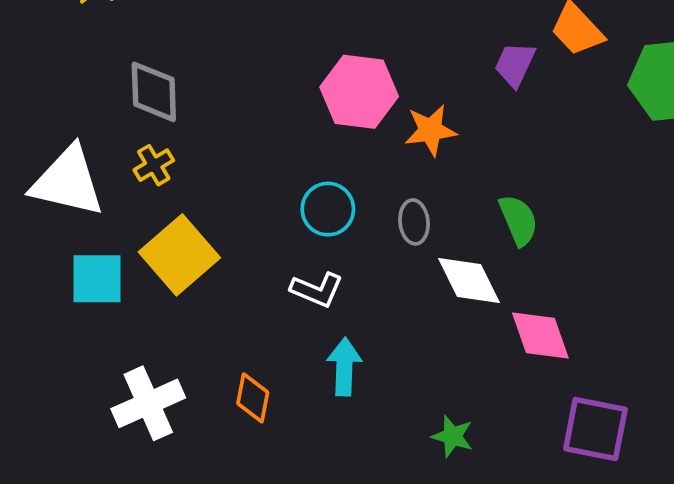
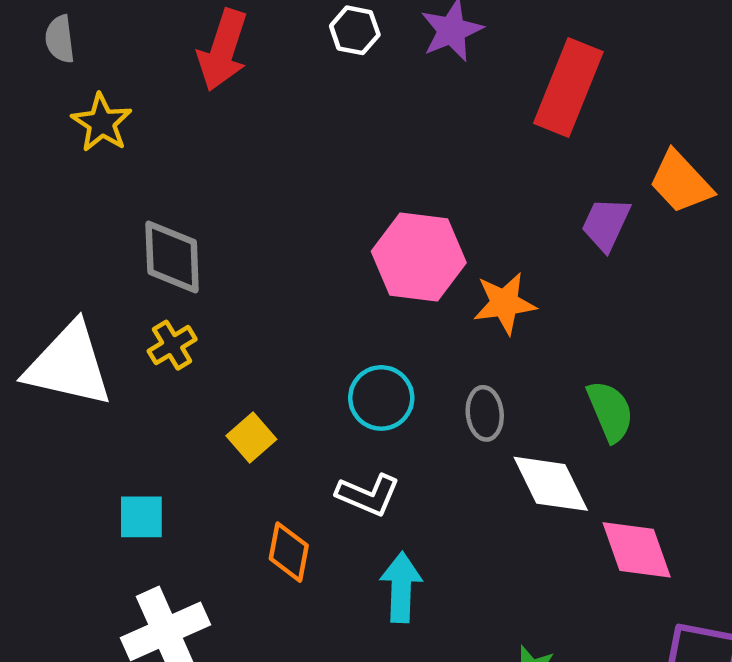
yellow square: (179, 255) -> (251, 438), moved, size x0.5
cyan square: (97, 279) -> (141, 517), moved, size x0.7
orange diamond: (253, 398) -> (289, 552), moved

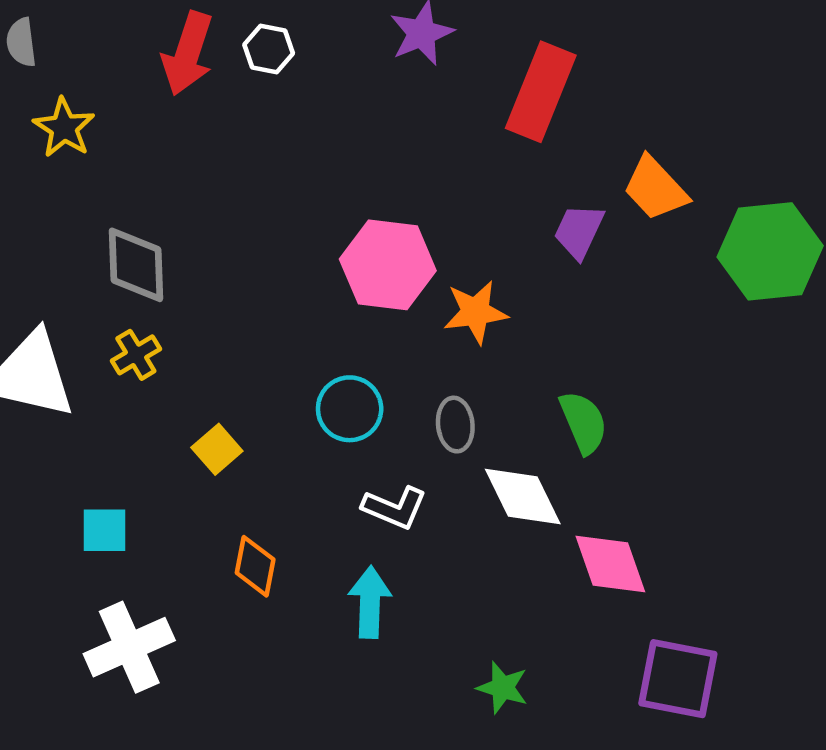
white hexagon: (355, 30) -> (269, 49), moved
white L-shape: (368, 495) -> (395, 508), moved

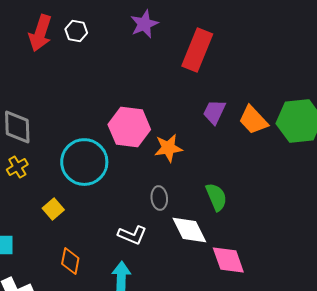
orange trapezoid: (655, 188) -> (253, 120), moved
cyan circle: (350, 409) -> (84, 162), moved, size x1.6

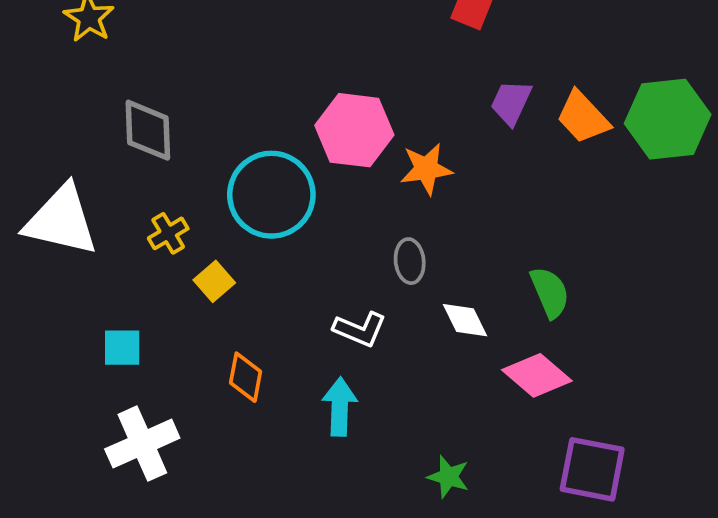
yellow cross: (17, 167) -> (168, 233), moved
green semicircle: (216, 197) -> (550, 292), moved
white diamond: (189, 230) -> (465, 320), size x0.7
pink diamond: (228, 260) -> (537, 375), turned -30

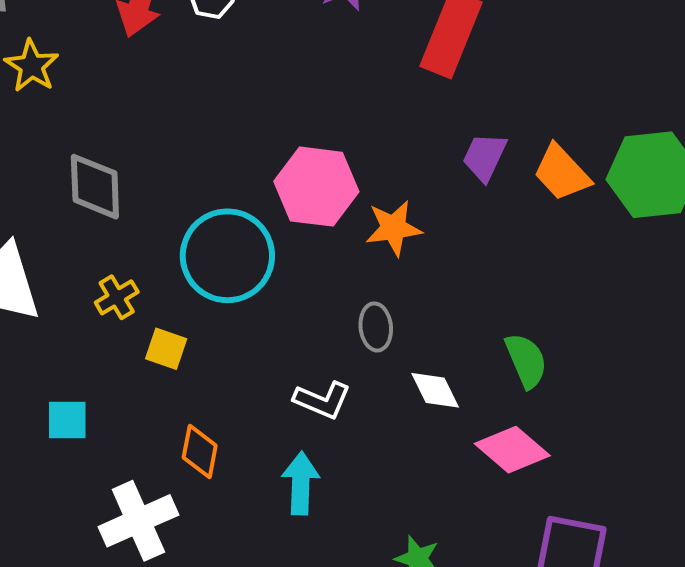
yellow square: (214, 281) -> (166, 349), turned -30
white cross: (142, 444) -> (138, 521), moved

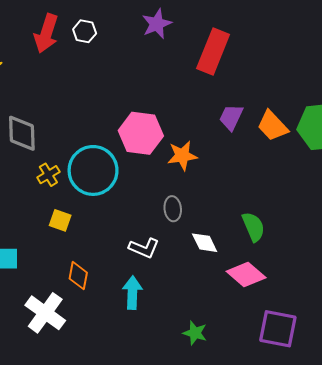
yellow cross: (117, 297) -> (48, 175), moved
white cross: (138, 521) -> (45, 313), turned -30

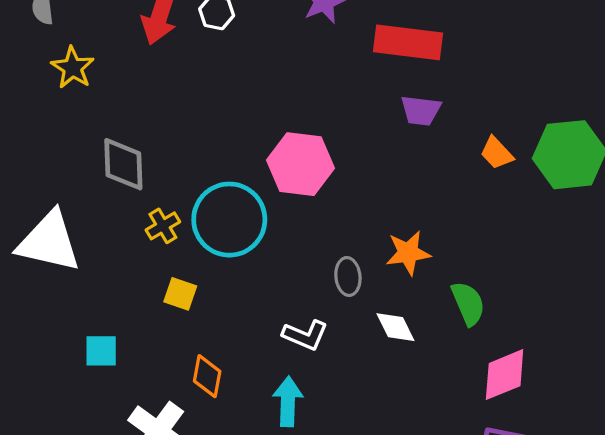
red rectangle: (213, 51) -> (408, 42), turned 75
purple trapezoid: (231, 117) -> (421, 110), moved, turned -108
orange trapezoid: (273, 126) -> (497, 153), size x0.7
orange star: (182, 156) -> (408, 253), moved
pink diamond: (246, 275) -> (505, 375), moved, turned -63

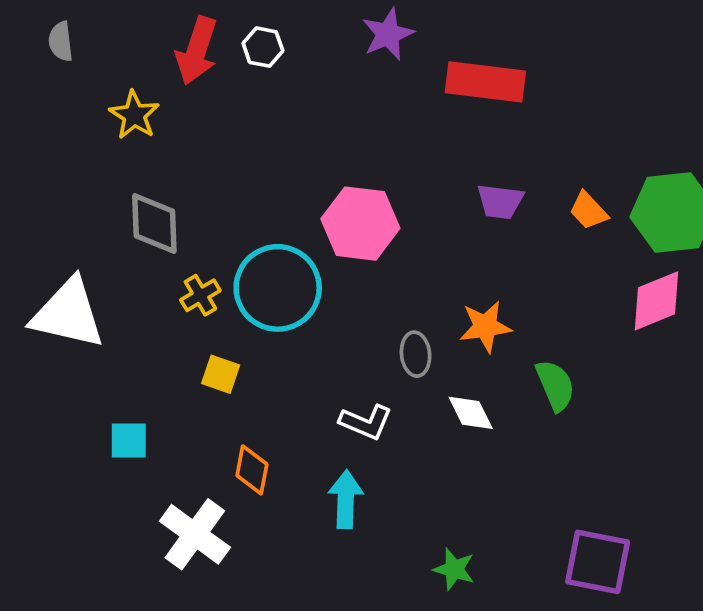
yellow star: (73, 68) -> (134, 115), moved
purple trapezoid: (421, 110) -> (500, 201), moved
pink diamond: (505, 375) -> (656, 301), moved

